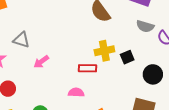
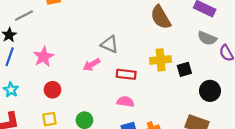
gray triangle: (21, 40) -> (110, 44), moved
red rectangle: (87, 68) -> (126, 74), moved

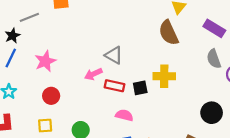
gray semicircle: (207, 38) -> (214, 59), turned 42
black square: (184, 69) -> (140, 88), moved
red rectangle: (126, 74) -> (114, 86), moved

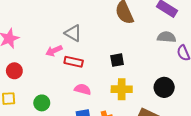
gray semicircle: (214, 59) -> (167, 37), turned 114
yellow cross: (164, 76) -> (122, 89), moved
black square: (140, 88) -> (117, 60), moved

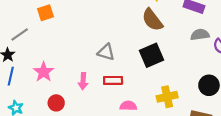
pink arrow: (54, 51) -> (83, 81), moved, turned -49
black square: (117, 60) -> (151, 55), moved, size x1.6

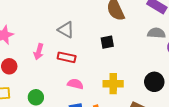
black square: (151, 55) -> (107, 42), size x0.6

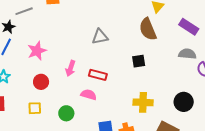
gray triangle: (66, 30) -> (100, 37), moved, turned -42
pink semicircle: (75, 84) -> (89, 95), moved

